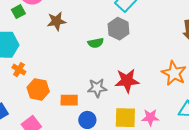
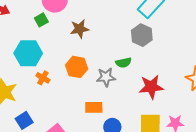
green semicircle: (96, 43) -> (124, 63), moved
gray star: (97, 88) -> (106, 77), moved
orange hexagon: (38, 89) -> (77, 67), moved

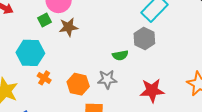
brown star: (80, 29) -> (68, 27), moved
green semicircle: (124, 63) -> (120, 55), moved
orange hexagon: (77, 67) -> (78, 84), moved

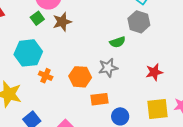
red star: (152, 91) -> (154, 72), size x0.7

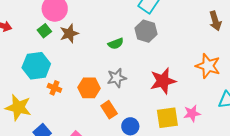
green semicircle: (118, 42) -> (116, 44), moved
red star: (154, 72) -> (163, 81), size x1.5
orange rectangle: (99, 99) -> (109, 110), turned 66

